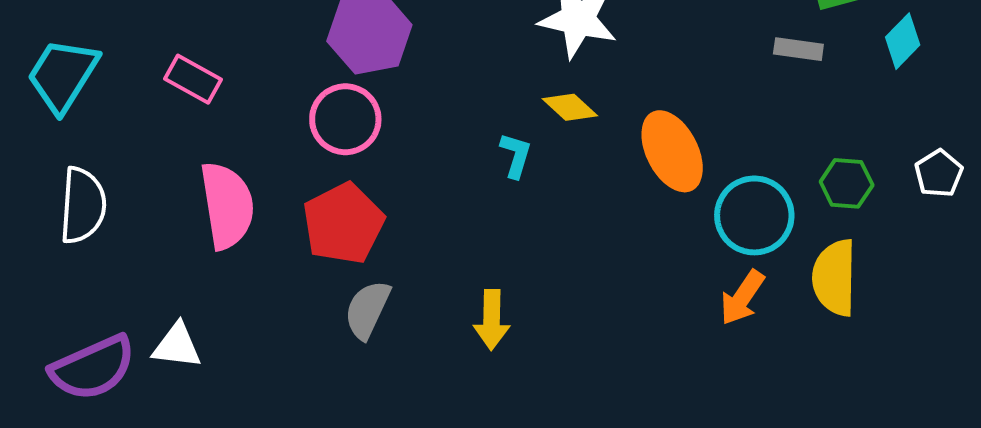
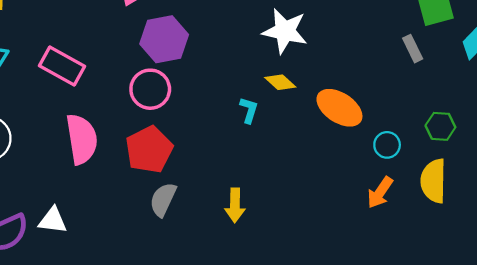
gray rectangle: (798, 49) -> (413, 49), turned 56
pink rectangle: (193, 79) -> (62, 66), size x1.4
orange ellipse: (672, 151) -> (339, 108), turned -30
cyan circle: (754, 215) -> (387, 145), size x0.6

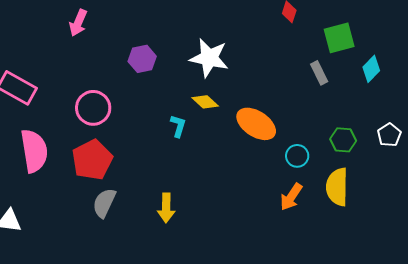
purple hexagon: (164, 39) -> (142, 59), moved, size x0.7

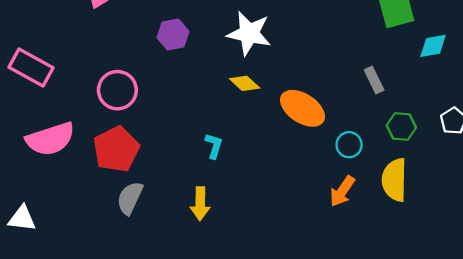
cyan diamond: (371, 69) -> (433, 46), turned 36
gray rectangle: (319, 73) -> (374, 80), moved
cyan L-shape: (178, 126) -> (214, 146), moved
pink semicircle: (34, 151) -> (50, 139), turned 81

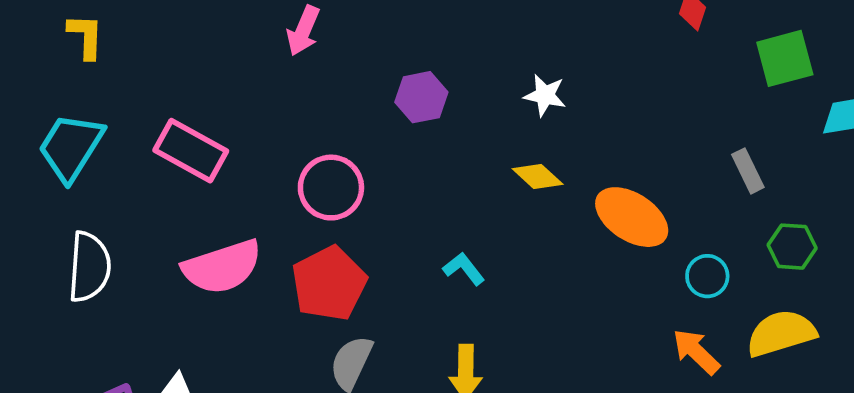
white star: (249, 33) -> (545, 95), size x0.6
cyan L-shape: (214, 146) -> (464, 269), moved, turned -55
yellow semicircle: (394, 180) -> (781, 333), turned 72
orange arrow: (342, 191) -> (696, 352), turned 100

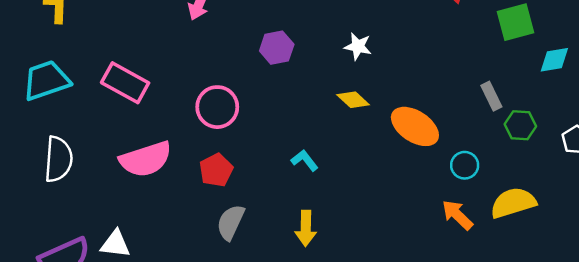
cyan trapezoid: (71, 147) -> (46, 80), turned 39
green hexagon: (792, 247) -> (520, 125), moved
red pentagon: (329, 283) -> (216, 170), size x0.7

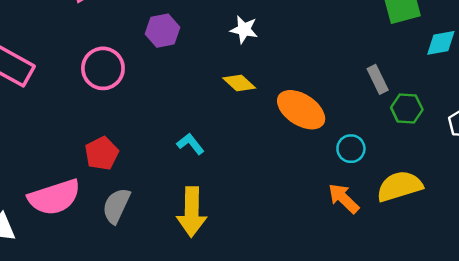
pink circle: (217, 107) -> (103, 68), moved
pink semicircle: (146, 159) -> (54, 197), moved
yellow arrow: (306, 228) -> (192, 212), size x1.4

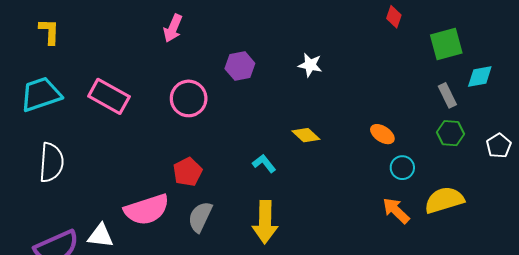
gray rectangle: (378, 79) -> (447, 95), moved
yellow diamond: (239, 83) -> (306, 135), moved
orange ellipse: (301, 110) -> (382, 134), moved, size x0.6

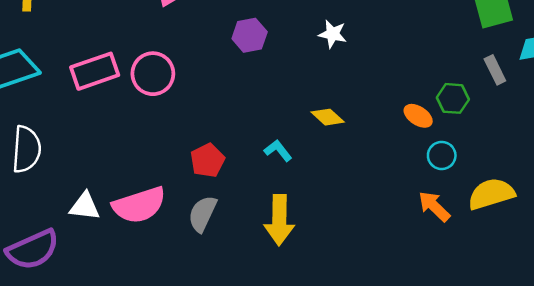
pink rectangle: (109, 96) -> (95, 71), turned -48
pink circle: (189, 98) -> (153, 74), moved
green hexagon: (451, 133) -> (453, 98), moved
red pentagon: (188, 172) -> (207, 160), moved
white triangle: (101, 236) -> (85, 206), moved

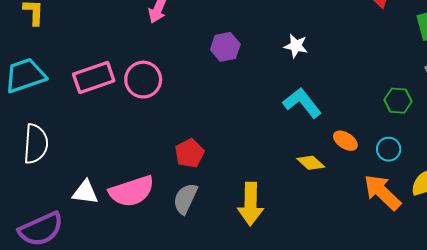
orange ellipse: (418, 116) -> (345, 141), moved
yellow diamond: (328, 117) -> (311, 163), moved
cyan L-shape: (278, 151) -> (302, 103), moved, size x1.6
orange arrow: (434, 206) -> (382, 192), size x1.4

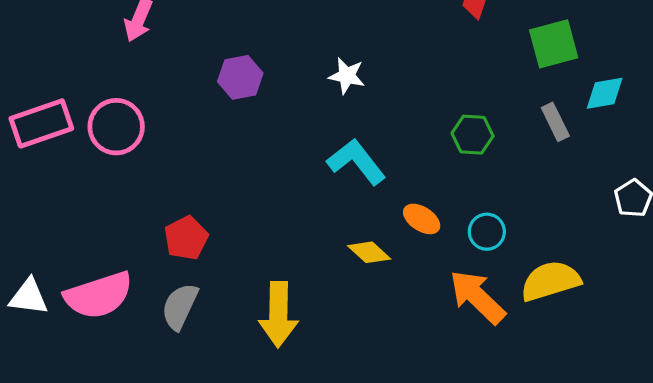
green hexagon: (398, 101) -> (473, 135), moved

